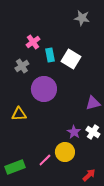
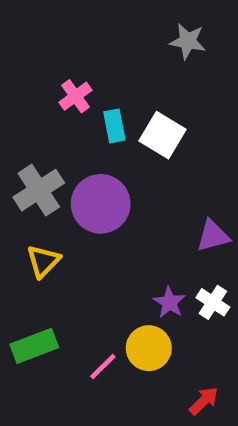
gray cross: (22, 66) -> (39, 190), moved, size x1.5
yellow triangle: (19, 114) -> (43, 261), turned -42
green rectangle: (15, 167) -> (34, 346), moved

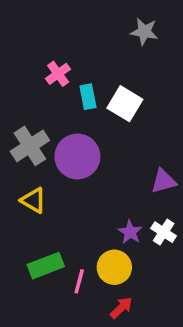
yellow triangle: (43, 261) -> (33, 200), turned -44
green rectangle: (34, 346) -> (46, 266), moved
pink line: (103, 366) -> (79, 281), turned -30
red arrow: (204, 401) -> (121, 308), moved

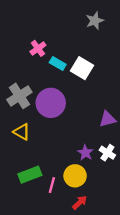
gray star: (144, 32) -> (95, 21), turned -30
cyan rectangle: (88, 97) -> (58, 63), turned -49

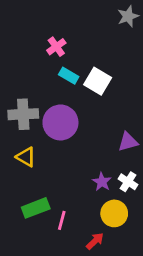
gray star: (95, 21) -> (128, 16), moved
pink cross: (38, 48) -> (56, 47), moved
gray cross: (19, 96) -> (23, 114), turned 30
yellow circle: (75, 176) -> (114, 213), moved

